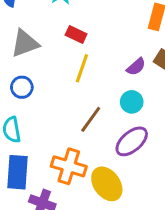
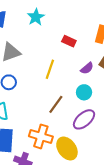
red rectangle: (76, 35) -> (69, 41), moved

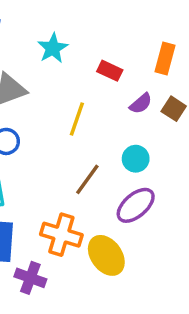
cyan star: (36, 17) -> (53, 48), moved
purple semicircle: (87, 68) -> (141, 103), moved

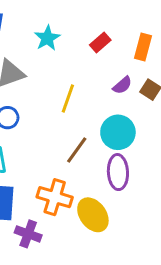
red rectangle: (110, 71) -> (100, 43), moved, turned -66
cyan circle: (136, 159) -> (118, 132), size x1.5
purple ellipse: (136, 205) -> (118, 172), turned -52

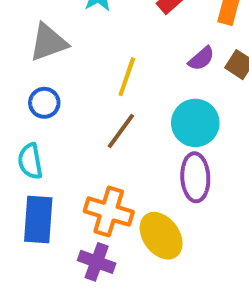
brown line: (77, 150) -> (121, 131), moved
purple cross: (28, 234) -> (97, 262), moved

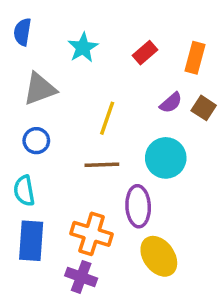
brown line: (121, 131) -> (102, 165), turned 52
purple ellipse: (195, 177) -> (138, 206), moved
yellow ellipse: (161, 236) -> (159, 256), moved

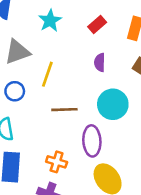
purple semicircle: (171, 103) -> (100, 62), moved, turned 132
yellow line: (107, 118) -> (47, 74), moved
orange cross: (92, 234) -> (57, 162), size x0.7

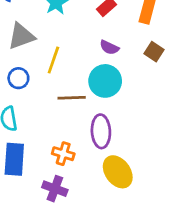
purple semicircle: (100, 62) -> (109, 47), turned -66
cyan circle: (113, 104) -> (105, 81), moved

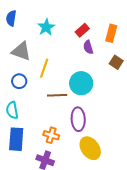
gray triangle: (21, 36) -> (21, 51), turned 40
purple semicircle: (109, 47) -> (88, 47), moved, turned 48

